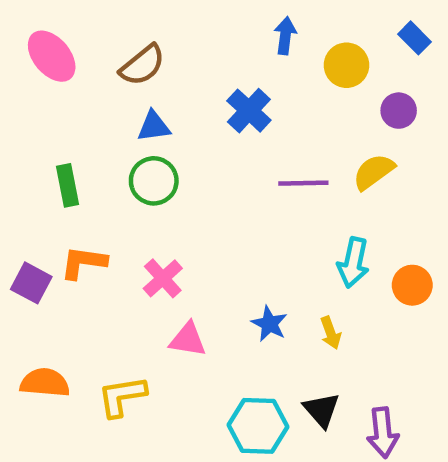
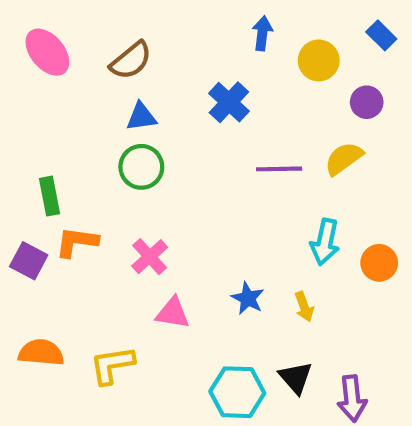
green rectangle: (68, 185) -> (50, 196), moved

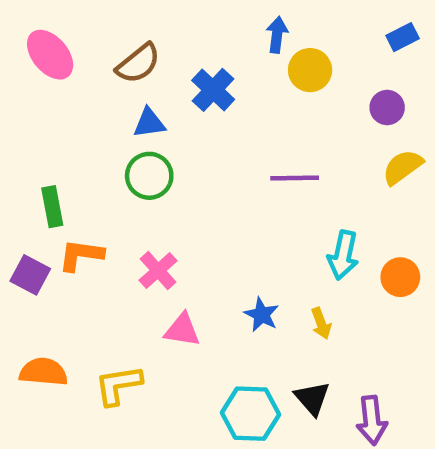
blue rectangle: (381, 35) -> (403, 37), turned -72
yellow circle: (319, 60) -> (310, 70), moved
blue cross: (229, 102) -> (213, 90), moved
yellow semicircle: (344, 159) -> (403, 167), moved

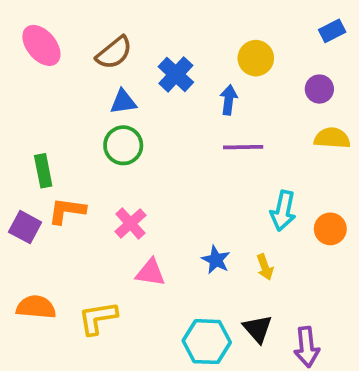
blue arrow: (277, 35) -> (229, 100), moved
yellow semicircle: (403, 167) -> (332, 138), turned 40

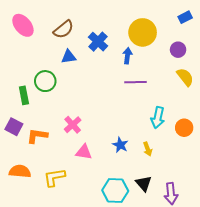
yellow circle: (256, 58) -> (143, 32), size x1.4
yellow semicircle: (332, 138) -> (185, 77), turned 48
green circle: (123, 145) -> (45, 81), moved
orange L-shape: (67, 211) -> (37, 136), moved

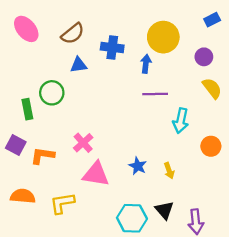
blue cross: (98, 42) -> (112, 48), turned -36
cyan arrow: (158, 118) -> (181, 121), moved
pink triangle: (84, 152) -> (96, 174), size x1.4

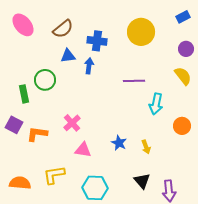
purple circle: (204, 57) -> (186, 49), moved
blue arrow: (146, 64) -> (89, 66), moved
pink triangle: (96, 174) -> (83, 150), size x0.7
orange semicircle: (23, 196) -> (20, 183), moved
cyan hexagon: (132, 218) -> (95, 188), moved

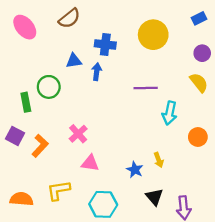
brown semicircle: (63, 29) -> (69, 18), moved
orange L-shape: (37, 134) -> (40, 146), turned 125
blue star: (119, 143) -> (135, 170), moved

